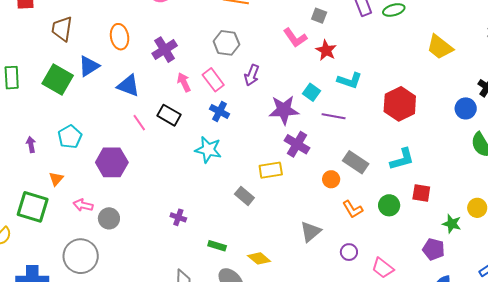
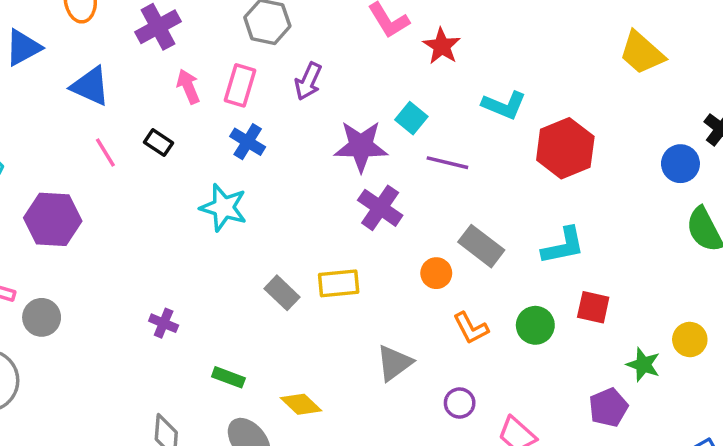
pink rectangle: (213, 80) -> (240, 85), turned 50
cyan L-shape: (350, 80) -> (504, 105), moved
black rectangle: (169, 115) -> (158, 143), size x0.7
yellow rectangle: (271, 170) -> (339, 283), moved
purple pentagon: (434, 249) -> (608, 407), turned 30

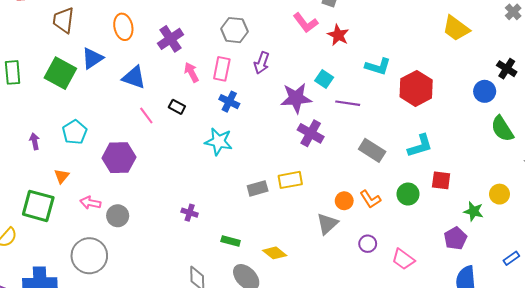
orange circle: (436, 273) -> (344, 201), moved
gray rectangle: (282, 293) -> (258, 188), turned -54

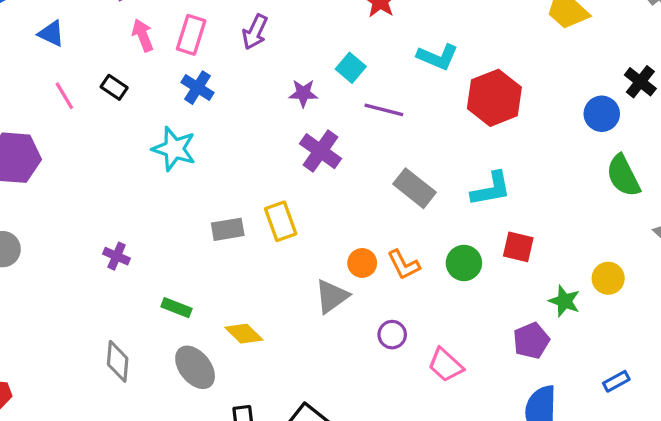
blue triangle: (134, 77) -> (51, 34), size x0.7
purple star: (296, 98) -> (303, 93), size x0.6
yellow rectangle: (290, 180) -> (281, 221), turned 75

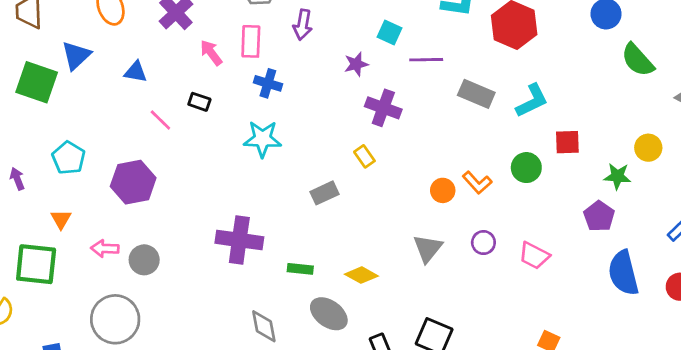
gray rectangle: (414, 188) -> (476, 94), moved
yellow rectangle: (281, 221) -> (364, 156), moved, size x0.7
purple cross: (117, 256) -> (239, 240), size x2.0
gray triangle: (332, 296) -> (428, 248), moved

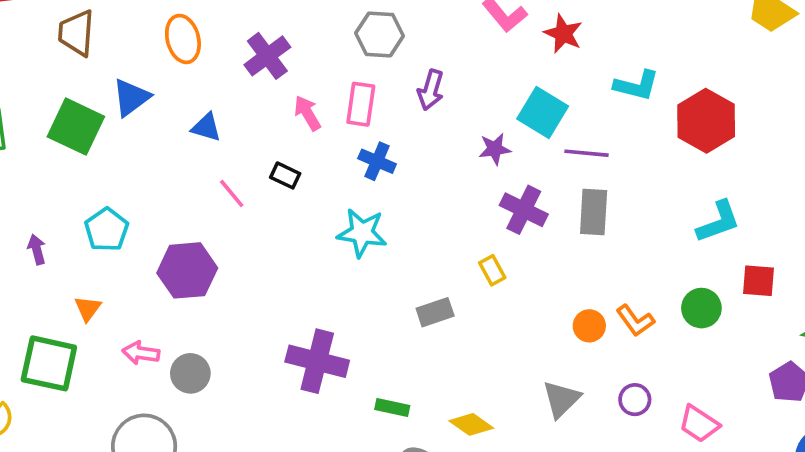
cyan square: (389, 32) -> (543, 112), size x1.5
gray rectangle: (476, 94) -> (594, 212), moved, turned 64

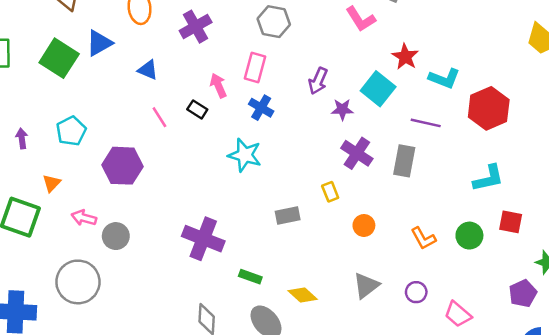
red star: (563, 34) -> (405, 57), moved
purple arrow: (431, 90) -> (318, 81), moved
pink arrow: (307, 113) -> (218, 85), moved
purple line: (587, 153) -> (426, 123), moved
orange circle: (589, 326) -> (364, 225), moved

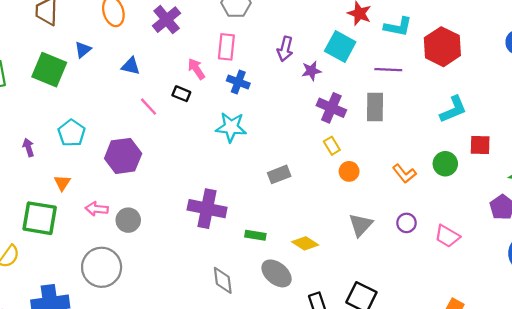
blue triangle: (99, 43) -> (83, 50), size x0.7
yellow rectangle: (330, 192) -> (332, 146), moved

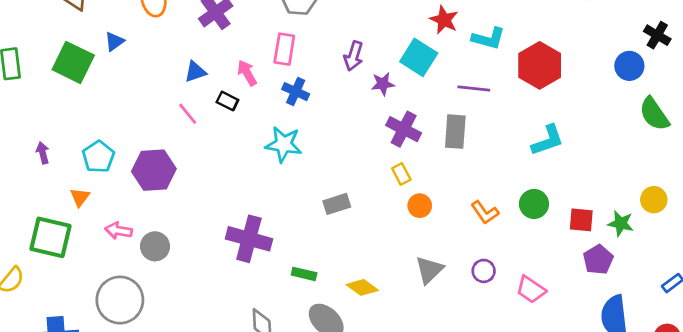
blue triangle: (131, 66) -> (195, 72), moved, turned -36
cyan pentagon: (72, 133) -> (98, 157), moved
red square: (480, 145) -> (581, 220), moved

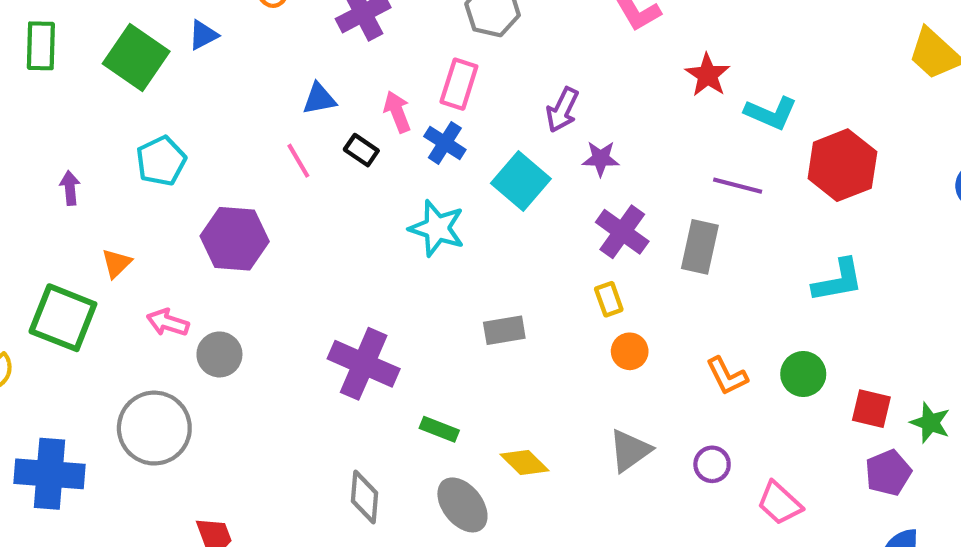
cyan square: (419, 57) -> (521, 181), moved
blue cross: (296, 92) -> (445, 143), moved
cyan pentagon: (98, 157) -> (161, 161), moved

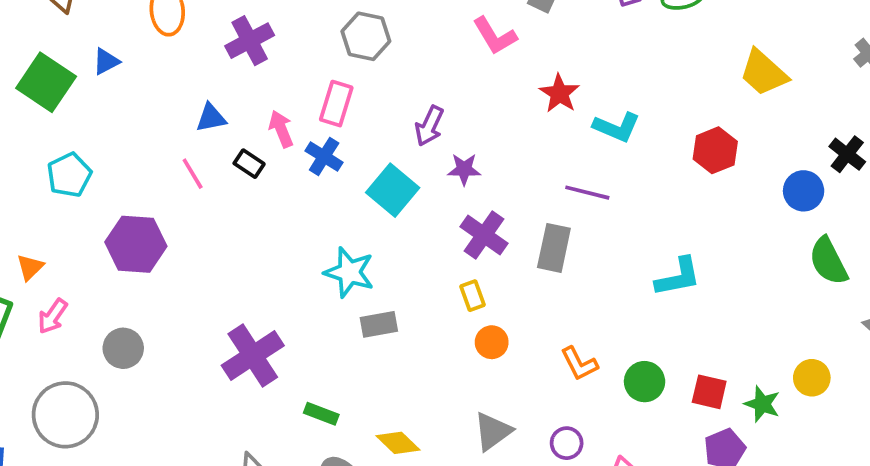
red hexagon: (842, 165) -> (715, 150), moved, size x0.7
cyan star: (437, 228) -> (349, 272), moved
pink arrow: (168, 323) -> (53, 316), moved, turned -72
purple cross: (364, 364) -> (253, 356), turned 34
green circle: (803, 374) -> (645, 382), moved

